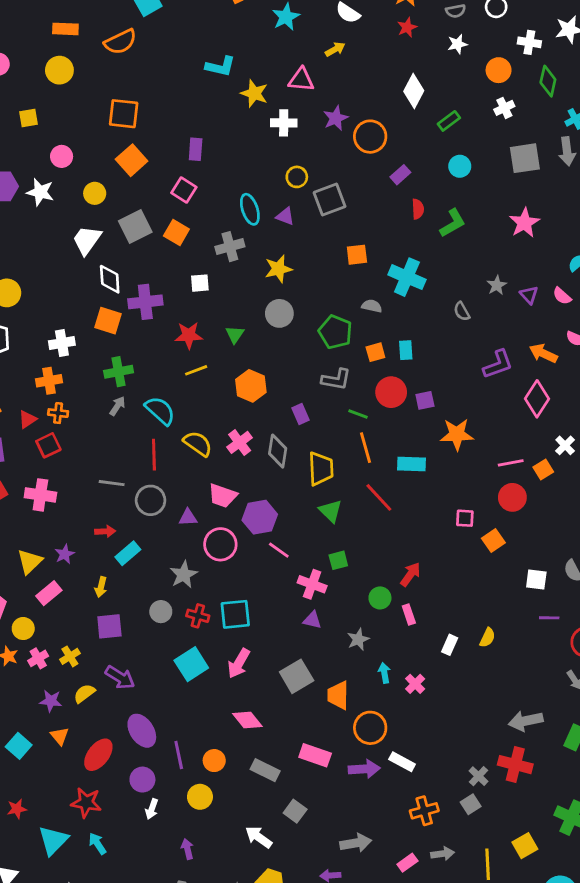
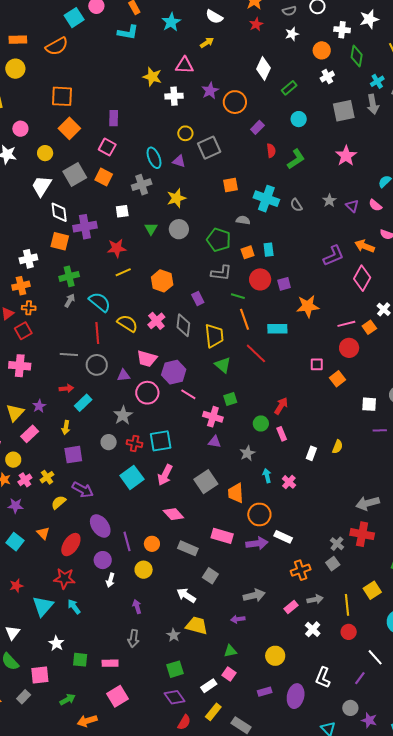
cyan L-shape: (220, 66) -> (128, 32), moved
gray semicircle: (462, 311) -> (296, 205), moved
green triangle: (235, 334) -> (151, 229), moved
purple star: (51, 701) -> (16, 506), moved

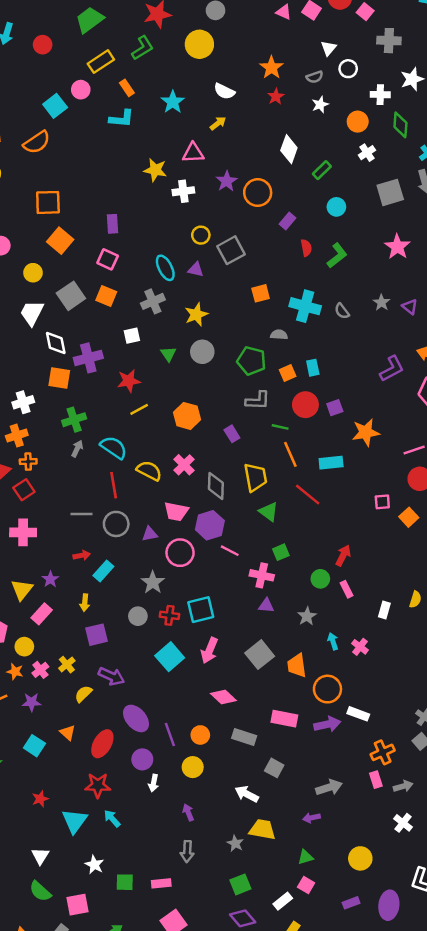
gray diamond: (183, 325) -> (216, 486), moved
pink rectangle: (291, 607) -> (376, 780), moved, turned -64

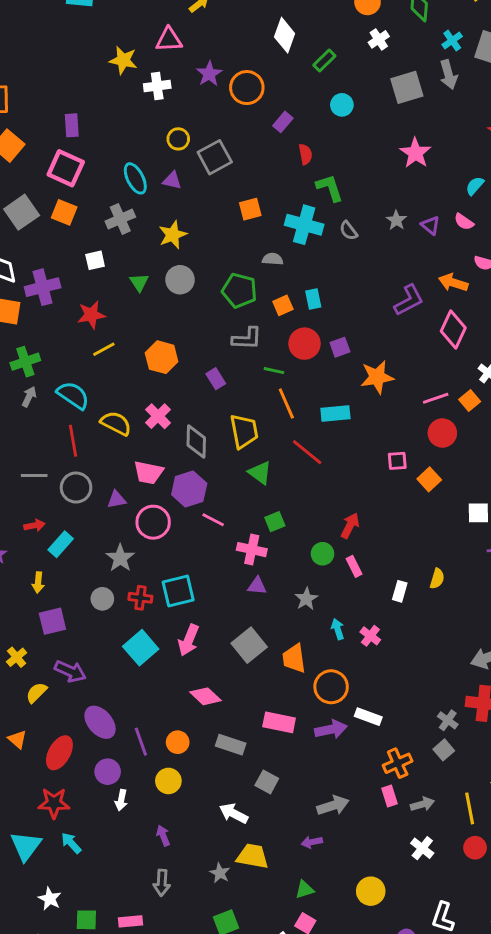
green L-shape: (337, 255) -> (330, 188), moved, turned -70
pink square: (108, 259) -> (66, 168), size x1.4

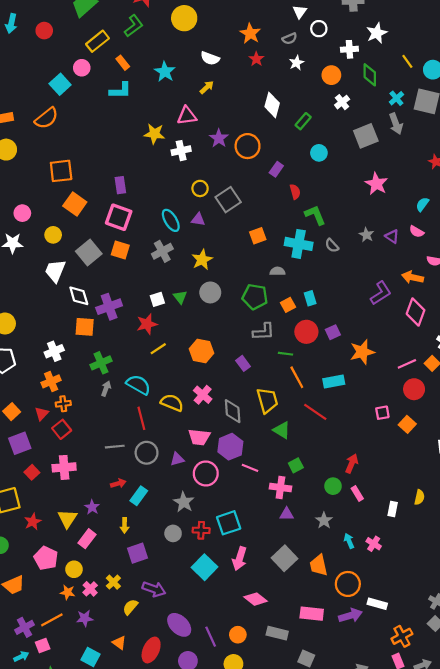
white square: (95, 260) -> (157, 299), moved

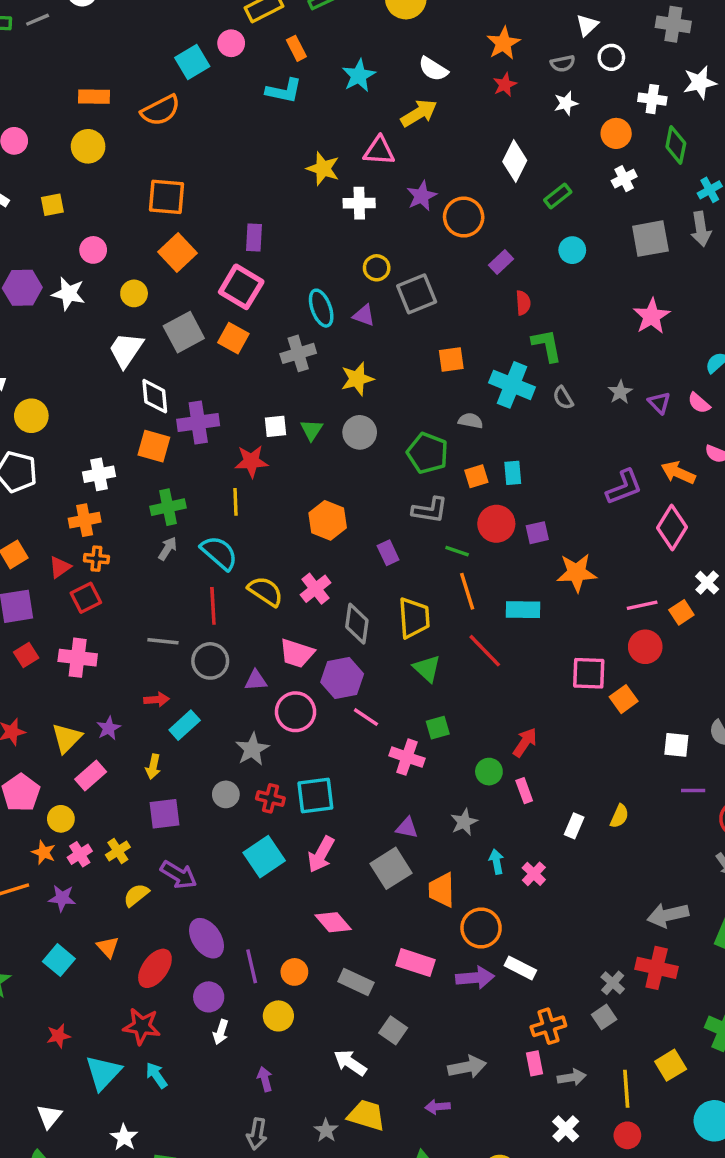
yellow arrow: (207, 87) -> (419, 113), size x1.5
yellow line: (158, 349) -> (235, 502), moved, turned -70
pink square: (382, 413) -> (589, 673), size x1.5
purple triangle: (287, 514) -> (407, 828), moved

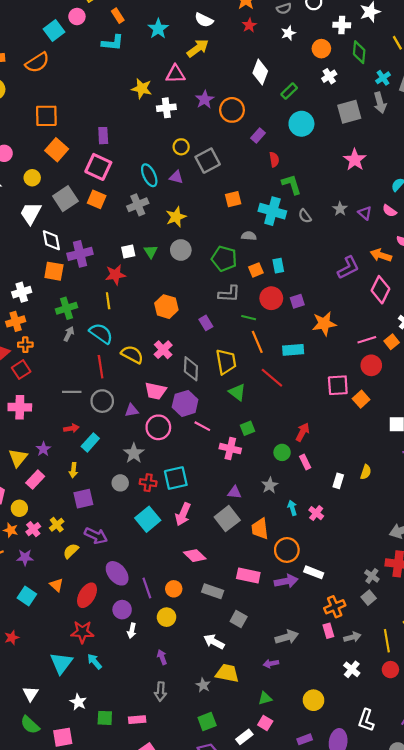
cyan circle: (572, 250) -> (301, 124), size x1.5
red star: (58, 1036) -> (12, 638), moved

